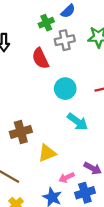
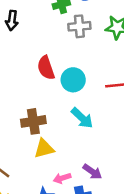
red semicircle: (40, 58) -> (46, 68), moved
brown cross: (21, 132) -> (33, 121), moved

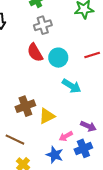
gray cross: (79, 26) -> (43, 25), moved
brown cross: (33, 121) -> (25, 106), moved

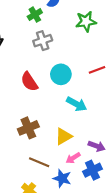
red semicircle: (35, 53) -> (29, 82), moved
yellow triangle: (47, 116) -> (64, 136), moved
brown line: (15, 140) -> (39, 162), moved

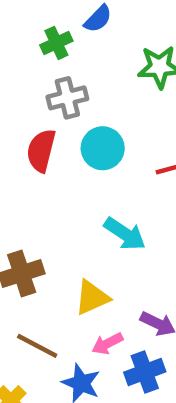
cyan circle: (61, 74) -> (103, 148), moved
red semicircle: (29, 82) -> (41, 151), moved, turned 42

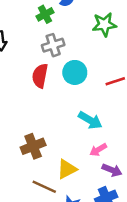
yellow triangle: (92, 298) -> (67, 169), moved
pink arrow: (107, 344) -> (98, 150), moved

